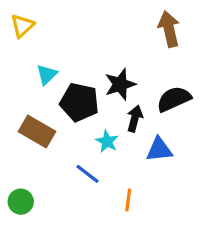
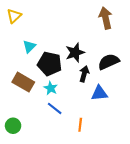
cyan star: (107, 141) -> (51, 88), moved

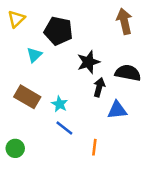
black semicircle: (109, 62) -> (128, 73), turned 35
black pentagon: (50, 64) -> (58, 31), moved

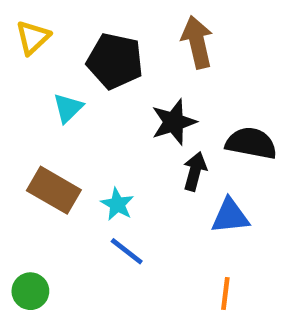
brown arrow: (124, 21) -> (197, 42), moved
orange line: (94, 147) -> (225, 294), moved

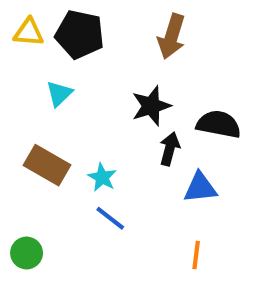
yellow triangle: (33, 37) -> (29, 32), turned 48
brown arrow: (197, 42) -> (172, 36), turned -150
black pentagon: (115, 61) -> (80, 34), moved

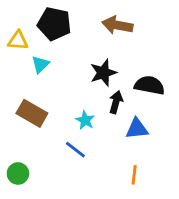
yellow triangle: (29, 32) -> (18, 41), moved
brown arrow: (172, 36) -> (117, 25), turned 84
cyan star: (102, 177) -> (85, 120), moved

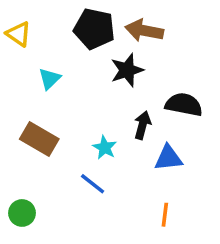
black pentagon: (54, 24) -> (94, 29), moved
yellow triangle: (18, 41) -> (19, 34), moved, turned 30
black star: (103, 73) -> (127, 70), moved

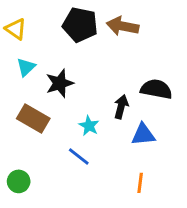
black star: (127, 70) -> (60, 83), moved
cyan triangle: (50, 79) -> (26, 67), moved

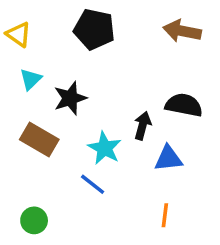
brown arrow: (123, 26) -> (182, 31), moved
cyan star: (89, 126) -> (105, 148), size x1.4
green circle: (19, 181) -> (34, 220), moved

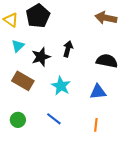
black pentagon: (94, 29) -> (38, 16), moved, turned 30
black arrow: (143, 126) -> (68, 49), moved
blue line: (93, 184) -> (54, 119), moved
green circle: (34, 220) -> (18, 120), moved

